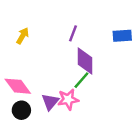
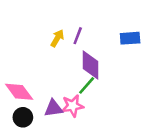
yellow arrow: (23, 36) -> (57, 38), moved
purple triangle: (50, 102) -> (53, 108), turned 42

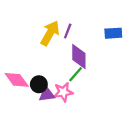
yellow arrow: (57, 38) -> (50, 33), size x1.6
black circle: (23, 117) -> (39, 84), moved

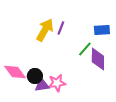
purple diamond: (79, 56) -> (98, 59), moved
green line: (76, 74) -> (85, 49), moved

